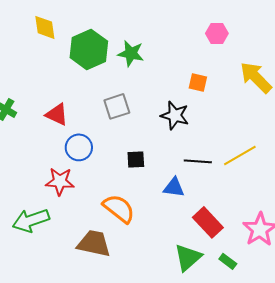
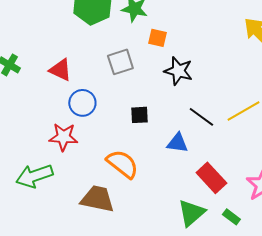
orange square: (198, 82) -> (157, 38), moved
black line: (198, 161) -> (201, 117), turned 32

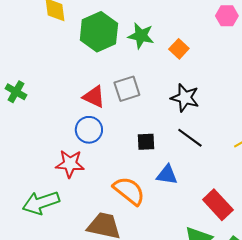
orange square: (157, 38) -> (179, 49), moved, turned 30
red triangle: (60, 70) -> (94, 97), moved
black line: (201, 117) -> (190, 138), moved
blue triangle: (177, 143) -> (167, 175), moved

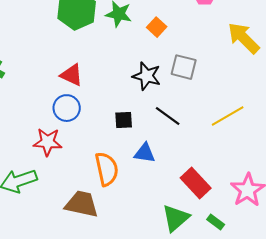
gray square: (127, 89) -> (184, 67), moved, turned 32
black star: (185, 98) -> (147, 76), moved
orange semicircle: (129, 191) -> (107, 169), turned 40

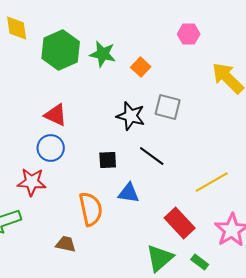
yellow line: (228, 116) -> (212, 182), moved
brown trapezoid: (82, 204) -> (66, 244), size x0.6

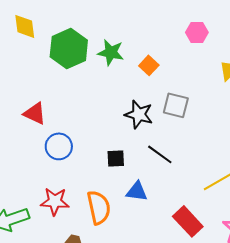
red triangle: (56, 115) -> (35, 113), moved
red star: (32, 182) -> (55, 201), moved

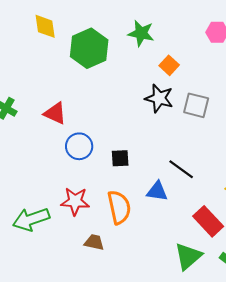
green star: (111, 52) -> (141, 33), moved
black star: (139, 114) -> (159, 98), moved
black line: (160, 154) -> (181, 169), moved
black square: (116, 158) -> (120, 158), moved

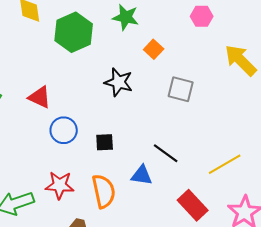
black star: (159, 98) -> (119, 82), moved

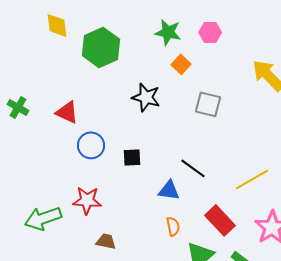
pink hexagon: (202, 16) -> (210, 32), moved
green star: (126, 17) -> (168, 32), moved
orange semicircle: (104, 191) -> (173, 226), moved, size x0.6

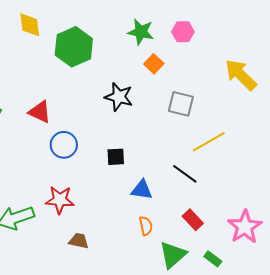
black square: (132, 157) -> (116, 157), moved
black line: (193, 168) -> (185, 174), moved
yellow line: (252, 179) -> (209, 142), moved
red rectangle: (220, 220) -> (193, 220), size x0.7

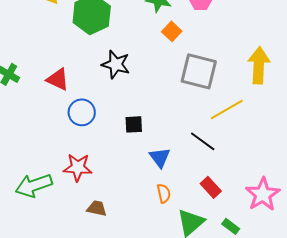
yellow arrow: (241, 75) -> (259, 65), moved, turned 48
black star: (119, 97) -> (116, 64), moved
gray square: (181, 104) -> (199, 71), size x1.4
blue triangle: (142, 190) -> (160, 157), turned 45

